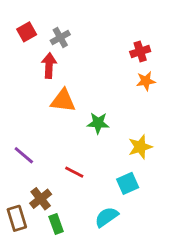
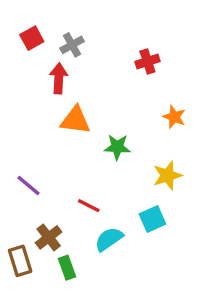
red cross: (140, 51) -> (147, 62), moved
orange star: (146, 81) -> (174, 117), moved, turned 30
cyan semicircle: (107, 217) -> (109, 239), moved

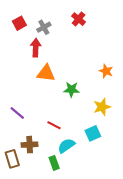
red cross: (147, 62) -> (79, 19), moved, turned -32
brown cross: (49, 237) -> (30, 145), turned 35
green rectangle: (67, 268) -> (54, 163), moved

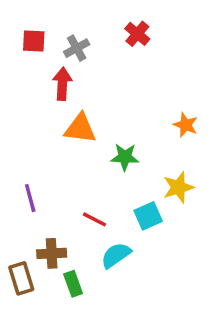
red square: (19, 23) -> (34, 41), turned 32
purple line: (17, 113) -> (30, 198), turned 35
cyan square: (93, 133) -> (148, 216), moved
green rectangle: (54, 163) -> (73, 284), moved

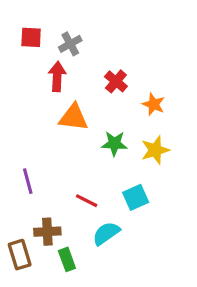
red cross: (137, 34) -> (116, 81), moved
orange star: (186, 125) -> (154, 104), moved
yellow star: (178, 187) -> (155, 150), moved

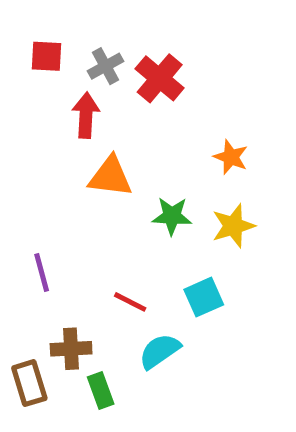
red cross: (116, 81) -> (160, 78), moved, size x1.4

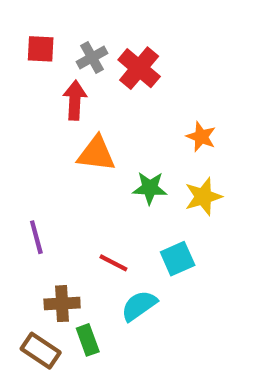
brown rectangle: (29, 383) -> (41, 351), moved, turned -39

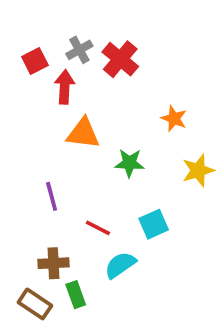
red square: (41, 49) -> (35, 61), moved, turned -30
yellow star: (203, 197) -> (198, 170), moved
purple line: (36, 237) -> (52, 196), moved

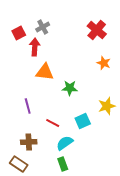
red cross: (120, 59) -> (97, 30), moved
orange star: (174, 118) -> (104, 63), moved
yellow star: (198, 170) -> (107, 106), moved
green rectangle: (76, 295) -> (63, 164), moved

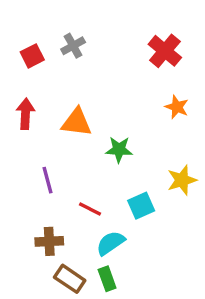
red arrow: (35, 47) -> (25, 114), moved
brown rectangle: (19, 164) -> (70, 279), moved

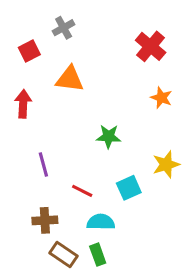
gray cross: (73, 46) -> (64, 28), moved
orange triangle: (76, 122) -> (70, 79), moved
cyan semicircle: (110, 243) -> (101, 222), turned 36

